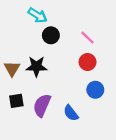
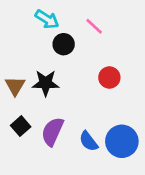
pink line: (88, 38) -> (94, 26), moved
blue circle: (95, 90) -> (122, 141), moved, size x1.5
black square: (16, 101) -> (21, 126), turned -32

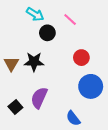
black square: (21, 126) -> (15, 107), moved
blue semicircle: (89, 141) -> (73, 118), moved
blue circle: (122, 141) -> (91, 86), moved

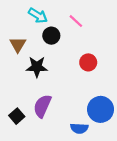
brown triangle: (11, 64) -> (18, 45), moved
blue circle: (91, 86) -> (101, 109), moved
blue semicircle: (73, 118) -> (79, 128), turned -49

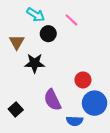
red circle: (88, 62) -> (83, 80), moved
purple semicircle: (42, 106) -> (52, 100), moved, turned -50

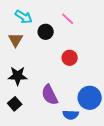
cyan arrow: (36, 15) -> (24, 17), moved
black star: (35, 63) -> (18, 76), moved
red circle: (83, 80) -> (70, 58), moved

